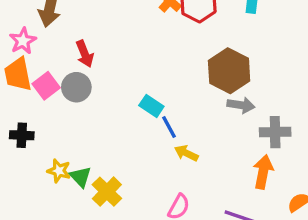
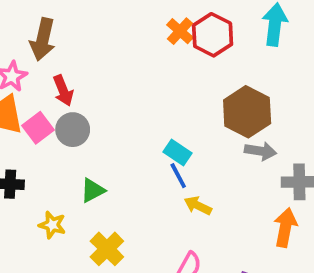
red arrow: (85, 54) -> (63, 91), moved
cyan rectangle: (151, 106) -> (177, 152), moved
green triangle: (81, 177) -> (93, 190), moved, turned 45

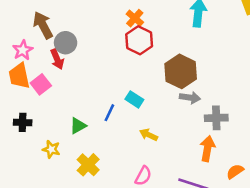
red hexagon: (213, 35) -> (139, 40), moved
brown arrow: (43, 39) -> (43, 25), turned 140
gray circle: (73, 130) -> (66, 43), moved
blue line: (178, 176) -> (109, 113), moved, turned 54

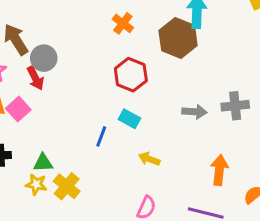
red hexagon: (139, 40) -> (131, 75), moved
brown hexagon: (181, 71) -> (178, 38), moved
gray cross: (216, 118) -> (235, 106), moved
green triangle: (78, 126) -> (43, 163), moved, turned 30
yellow cross: (88, 165) -> (67, 186), moved

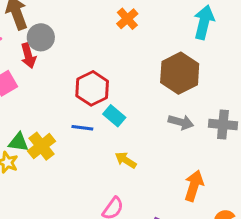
brown hexagon: (178, 38) -> (180, 73), moved
red hexagon: (131, 75) -> (92, 88), moved
blue line: (101, 136) -> (82, 128), turned 65
yellow cross: (67, 186) -> (41, 146), moved

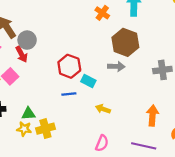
orange cross: (127, 19) -> (102, 13), moved
gray arrow: (181, 122) -> (116, 66), moved
yellow cross: (41, 146) -> (45, 129), moved, turned 36

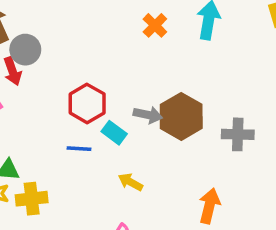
brown hexagon: (125, 42) -> (181, 116), moved
gray arrow: (116, 66) -> (148, 115), moved

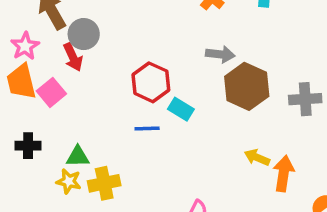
gray arrow: (148, 115) -> (220, 54), moved
yellow arrow: (130, 182) -> (257, 157), moved

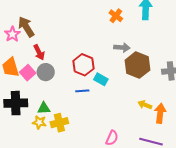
gray circle: (84, 34) -> (46, 72), moved
pink star: (25, 46) -> (12, 34), moved
black cross: (28, 146) -> (16, 103), size x1.6

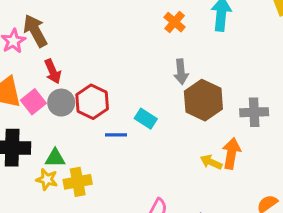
gray arrow: (122, 48) -> (181, 72), turned 77
red hexagon: (83, 65) -> (92, 102), moved
orange arrow: (160, 113) -> (231, 153), moved

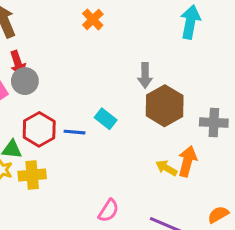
orange cross: (175, 22) -> (93, 19), moved
red hexagon: (92, 102) -> (39, 129), moved
gray circle: (61, 103) -> (25, 81), moved

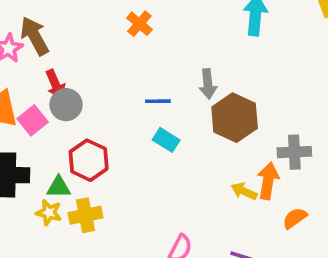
gray cross: (214, 123) -> (294, 152), moved
blue line: (75, 132) -> (158, 101), moved
orange semicircle: (218, 215) -> (295, 218), moved

